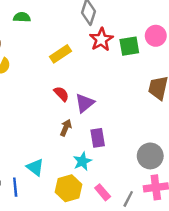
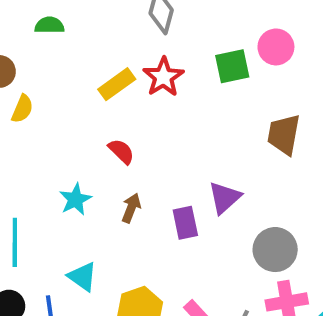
red star: (101, 40) -> (163, 77), moved
purple triangle: (85, 103) -> (225, 198), moved
cyan star: (82, 161) -> (75, 199), moved

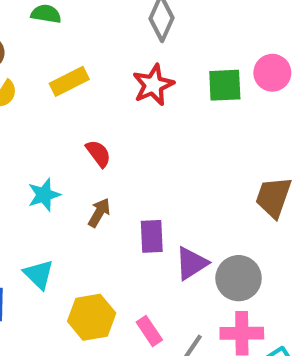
yellow rectangle: (117, 84) -> (69, 81), moved
brown trapezoid: (284, 134) -> (273, 197), moved
purple triangle: (225, 198) -> (191, 263), moved

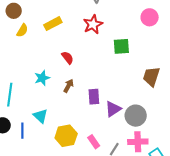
green square: (225, 85) -> (121, 46), moved

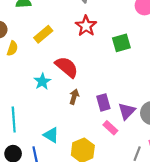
red semicircle: (68, 58) -> (67, 67), size x1.6
cyan star: (42, 78) -> (42, 81), moved
pink rectangle: (94, 142) -> (110, 128), moved

